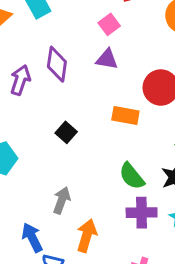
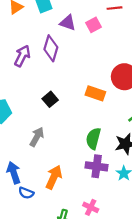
purple triangle: (107, 59) -> (68, 23), moved
green semicircle: (132, 176) -> (93, 138), turned 45
gray arrow: (62, 200) -> (37, 137), moved

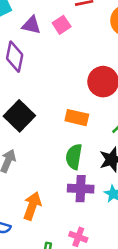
orange rectangle: (95, 93) -> (77, 118), moved
black square: (50, 99) -> (19, 116), size x1.6

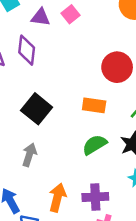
green semicircle: (74, 157) -> (95, 145), turned 55
purple cross: (81, 189) -> (95, 197), moved

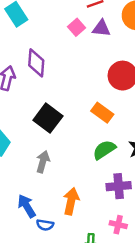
purple triangle: (41, 17) -> (101, 28), moved
orange rectangle: (94, 105) -> (102, 113), turned 30
purple cross: (95, 197) -> (119, 186), moved

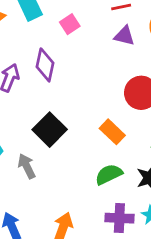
pink square: (77, 27) -> (70, 24), moved
gray arrow: (43, 162) -> (27, 166), moved, turned -50

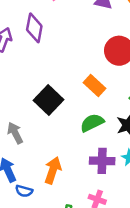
black square: (50, 130) -> (48, 100), moved
gray arrow: (27, 166) -> (15, 133), moved

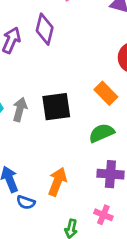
black square: (48, 100) -> (56, 107), turned 36
gray arrow: (15, 133) -> (20, 109), moved, turned 40

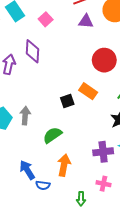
black square: (56, 107) -> (67, 101), moved, size x0.6
green semicircle: (102, 133) -> (52, 135), moved

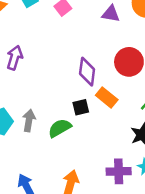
purple diamond: (33, 51) -> (87, 72), moved
green semicircle: (52, 135) -> (60, 128), moved

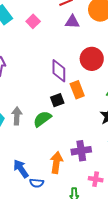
orange rectangle: (107, 97) -> (77, 90), turned 36
purple cross: (119, 171) -> (81, 151), moved

